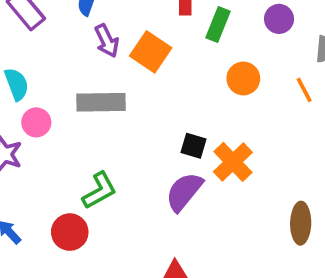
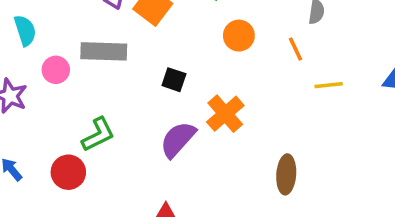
pink circle: (36, 122) -> (56, 70), moved
black square: (194, 146) -> (174, 80), moved

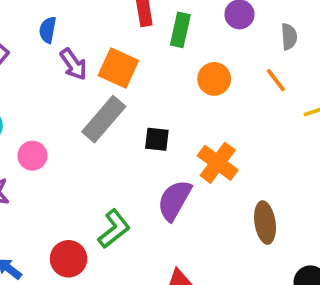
gray rectangle: (104, 51) -> (104, 119), moved, turned -39
green L-shape: (98, 134) -> (114, 229), moved
brown ellipse: (286, 174) -> (265, 223), moved

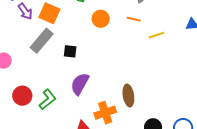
orange line: (276, 80) -> (134, 19), turned -40
orange cross: (218, 163) -> (105, 113), moved, turned 35
red circle: (69, 259) -> (22, 96), moved

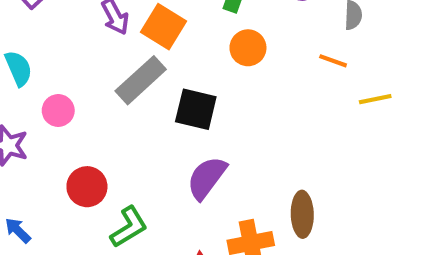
orange circle: (101, 19) -> (248, 48), moved
black square: (70, 51) -> (196, 109), size x1.5
green L-shape: (48, 99) -> (129, 227), moved

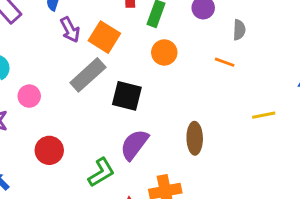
yellow line: (375, 99) -> (264, 115), moved
brown ellipse: (302, 214) -> (195, 138), moved
green L-shape: (129, 227) -> (101, 172), moved

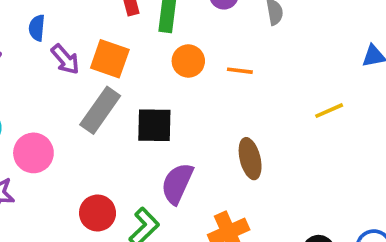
orange line: (225, 62) -> (240, 71), moved
pink circle: (29, 96) -> (33, 153), size x1.4
red circle: (49, 150) -> (98, 213), moved

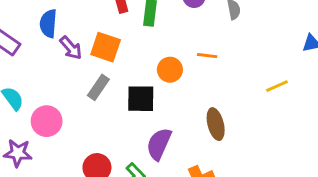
blue semicircle: (37, 28) -> (48, 23), size x1.4
orange circle: (188, 61) -> (170, 70), moved
gray rectangle: (100, 110) -> (98, 87), size x0.7

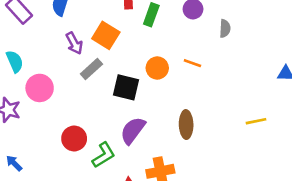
purple arrow: (71, 48) -> (74, 43), moved
yellow line: (277, 86) -> (256, 121), moved

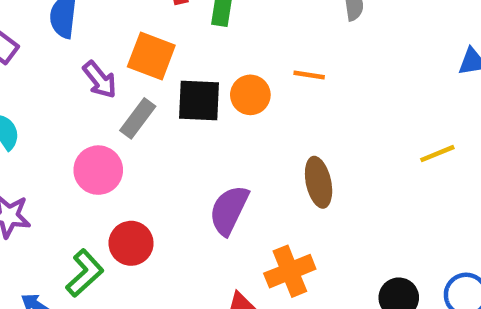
black square: (126, 87) -> (199, 100), moved
pink circle: (40, 88) -> (98, 170), moved
green L-shape: (104, 155) -> (85, 273), moved

